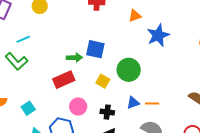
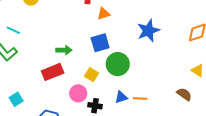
orange triangle: (135, 16) -> (104, 14), moved
cyan line: (23, 39) -> (13, 30), turned 48
blue square: (95, 49) -> (100, 43), moved, turned -30
pink circle: (78, 106) -> (78, 93), moved

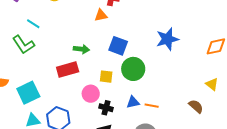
orange triangle: (104, 14) -> (101, 15), moved
blue square: (100, 43) -> (118, 46), turned 30
yellow square: (92, 75) -> (106, 77), turned -32
cyan square: (16, 99) -> (28, 93), size x1.6

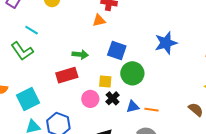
black cross: (106, 108) -> (113, 98), moved, turned 32

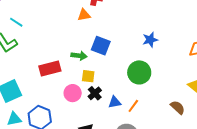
blue star: (166, 43) -> (150, 40), size x0.7
green arrow: (80, 55) -> (79, 56), moved
green circle: (132, 73) -> (139, 72), moved
orange line: (152, 110) -> (133, 106), turned -64

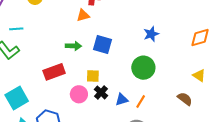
cyan line: (16, 22) -> (16, 29), turned -32
green arrow: (79, 56) -> (73, 46), moved

